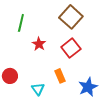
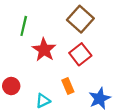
red star: (39, 44) -> (44, 50), size x1.5
cyan triangle: (38, 89) -> (43, 101), turned 40

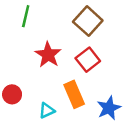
green line: (24, 26) -> (26, 16), moved
orange rectangle: (68, 86) -> (74, 94), size x1.5

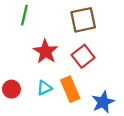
brown square: (88, 21) -> (83, 20), turned 36
cyan triangle: (47, 111) -> (44, 88), moved

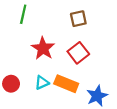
brown square: (83, 20) -> (78, 19), size x0.7
orange rectangle: (70, 89) -> (66, 84), turned -45

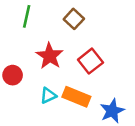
brown square: (78, 19) -> (74, 19), moved, turned -35
red circle: (11, 84) -> (13, 75), moved

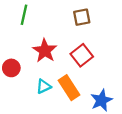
brown square: (74, 19) -> (82, 17), moved, turned 36
orange rectangle: (76, 97) -> (69, 88), turned 35

